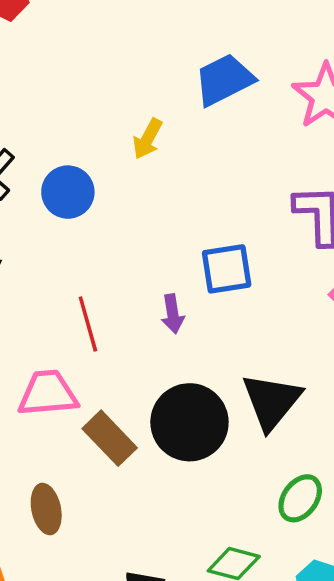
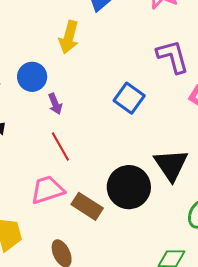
yellow arrow: (148, 139) -> (69, 37), size x1.4
blue square: (227, 269) -> (129, 98), turned -32
purple arrow: (173, 314) -> (55, 104), moved

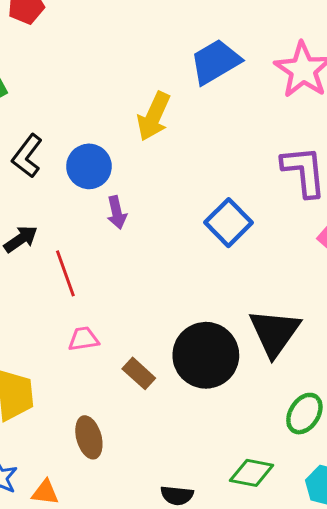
red line: (60, 146) -> (65, 273), moved
pink trapezoid: (47, 190) -> (84, 339), size x0.6
brown rectangle: (87, 206) -> (139, 373), size x0.7

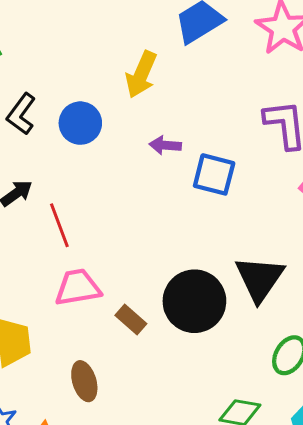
purple arrow: (117, 212) -> (165, 145), moved, turned 108
blue square: (229, 223) -> (214, 174), turned -30
pink trapezoid: (84, 339) -> (78, 287), size x1.6

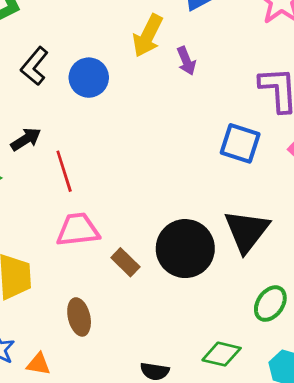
purple arrow: (165, 145) -> (186, 61), moved, turned -120
blue square: (214, 174) -> (240, 143), moved

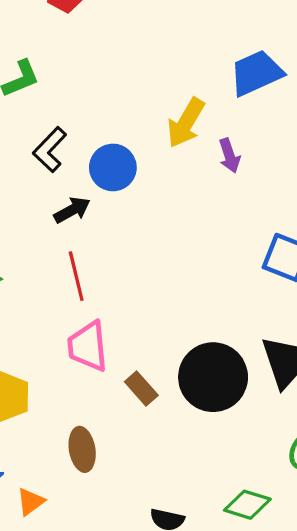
black arrow: (26, 139) -> (72, 210), moved
pink trapezoid: (78, 230) -> (88, 346), turned -93
orange triangle: (39, 364) -> (31, 502), turned -50

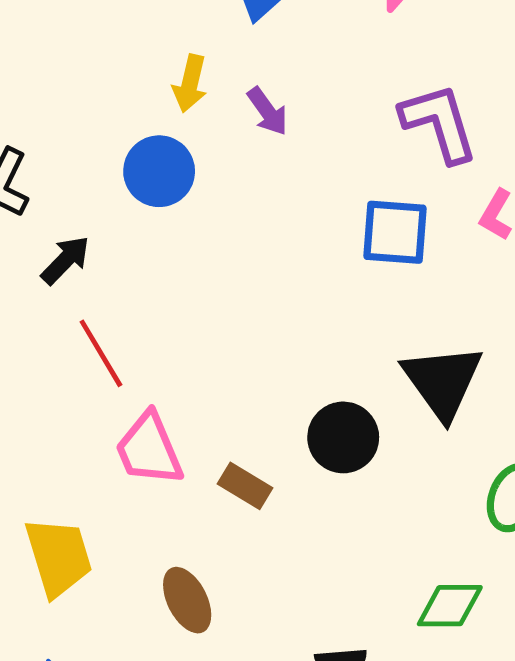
yellow arrow: (186, 123) -> (190, 84), size x0.7
blue circle: (113, 167) -> (159, 171), moved
black circle: (213, 377) -> (343, 437), size x0.7

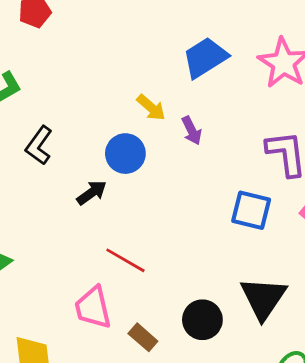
yellow arrow: (190, 84) -> (151, 108), turned -72
black arrow: (65, 260) -> (92, 193), moved
red line: (101, 353) -> (125, 260), moved, turned -39

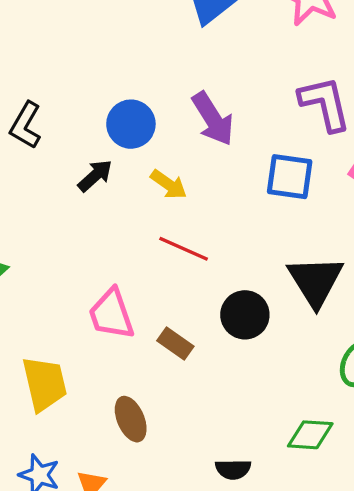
yellow arrow: (151, 108) -> (169, 184), moved
purple arrow: (192, 131) -> (213, 119), moved, size x1.6
red line: (125, 260) -> (184, 249), moved

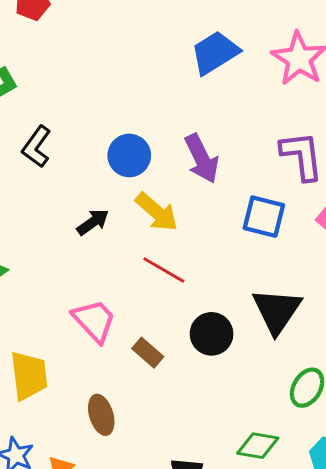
black arrow: (95, 176) -> (93, 222), moved
yellow arrow: (169, 184) -> (157, 212), size x1.4
pink trapezoid: (111, 314) -> (94, 321), turned 150

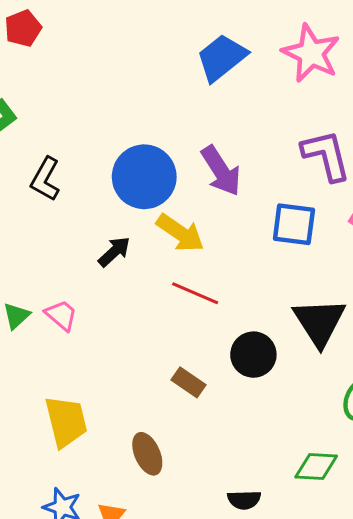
blue circle: (129, 155) -> (144, 177), size x1.4
pink trapezoid: (94, 321) -> (61, 315), moved, size x0.7

